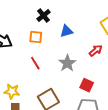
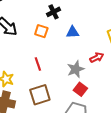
red line: (35, 63) -> (38, 64), moved
gray star: (67, 63) -> (76, 69), moved

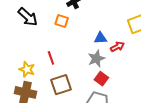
blue triangle: (73, 32) -> (100, 38), moved
red line: (38, 64) -> (51, 58), moved

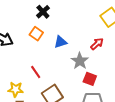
orange square: (62, 21) -> (36, 34), turned 32
blue triangle: (100, 38) -> (60, 42), moved

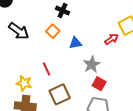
black cross: (43, 12) -> (62, 10), turned -32
red arrow: (97, 44) -> (112, 39), moved

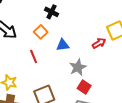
red line: (46, 69) -> (34, 56), moved

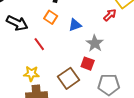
red line: (34, 56) -> (39, 44), moved
red square: (84, 87) -> (88, 64), moved

